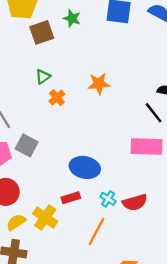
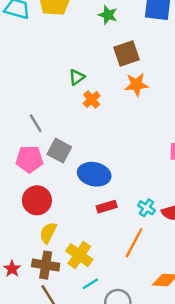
brown square: (42, 32) -> (127, 53), moved
blue ellipse: (85, 167) -> (94, 174), moved
yellow cross: (45, 218) -> (79, 255), moved
yellow semicircle: (16, 222) -> (48, 233), turned -30

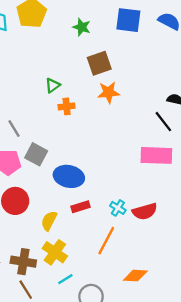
orange cross: (92, 100) -> (67, 106), turned 35
yellow semicircle: (48, 233) -> (49, 221), moved

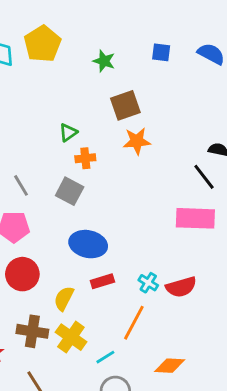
blue square: (128, 20) -> (161, 52), size x0.6
gray square: (36, 154) -> (70, 191), moved
brown cross: (23, 262) -> (32, 331), moved
cyan line: (65, 279) -> (105, 357), moved

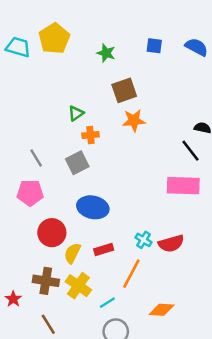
gray square: (70, 191) -> (77, 163), turned 35
red circle: (22, 274) -> (52, 233), moved
red rectangle: (102, 281) -> (104, 250), moved

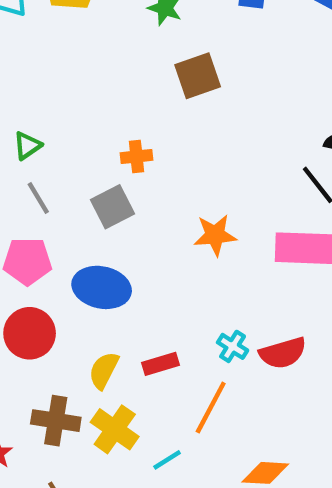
green triangle: (76, 113) -> (27, 146), moved
orange star: (134, 121) -> (215, 235), moved
blue ellipse: (93, 207) -> (102, 287), moved
red circle: (52, 233) -> (30, 333), moved

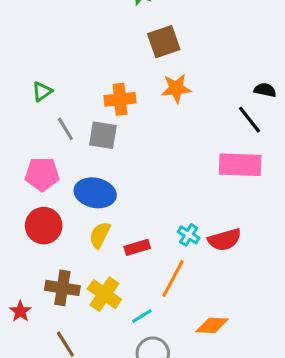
orange cross: (137, 156) -> (120, 99), size x1.4
gray line: (38, 198) -> (65, 129), moved
gray square: (113, 207) -> (103, 135), turned 36
orange star: (215, 235) -> (176, 88), moved
yellow semicircle: (104, 370) -> (100, 235), moved

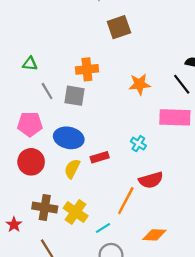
orange star: (176, 88) -> (139, 84), moved
green triangle: (42, 92) -> (30, 64), turned 42
cyan cross: (189, 235) -> (138, 144), moved
red semicircle: (225, 240) -> (151, 180), moved
red rectangle: (137, 247) -> (100, 157), moved

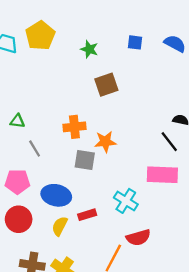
orange star: (139, 84) -> (105, 142), moved
gray square: (74, 96) -> (85, 160), moved
cyan cross: (138, 144) -> (126, 201), size x1.5

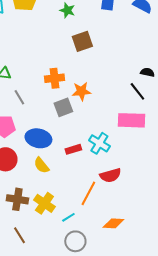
gray square: (85, 160) -> (63, 107), turned -30
red rectangle: (87, 215) -> (73, 149), moved
yellow semicircle: (60, 226) -> (41, 165), turned -66

